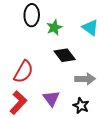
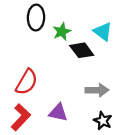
black diamond: (65, 55) -> (82, 50), moved
purple triangle: (51, 98) -> (58, 112), turned -42
black star: (81, 106) -> (103, 121), moved

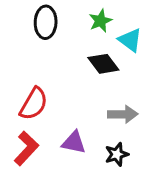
green star: (62, 32) -> (100, 21), moved
black star: (103, 121) -> (117, 154), moved, turned 30

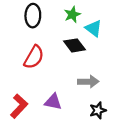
red semicircle: (34, 104) -> (34, 57), moved
black star: (117, 154) -> (98, 110), moved

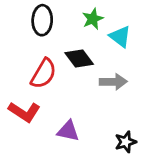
black diamond: (74, 45) -> (79, 58), moved
gray arrow: (88, 82) -> (113, 82), moved
red L-shape: (19, 106) -> (24, 112), moved, turned 80

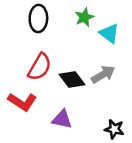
black diamond: (79, 58) -> (72, 79), moved
gray arrow: (113, 82) -> (103, 74), turned -30
black star: (126, 142) -> (114, 129), turned 30

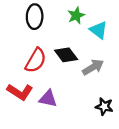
black diamond: (72, 79) -> (66, 55), moved
purple triangle: (62, 119) -> (48, 99), moved
black star: (114, 129) -> (104, 106), moved

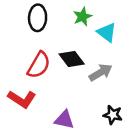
purple triangle: (48, 99) -> (64, 120), moved

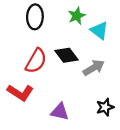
black star: (113, 115) -> (105, 107), turned -30

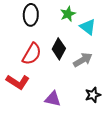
black diamond: (67, 55) -> (59, 49), turned 65

